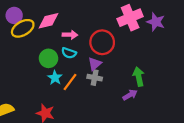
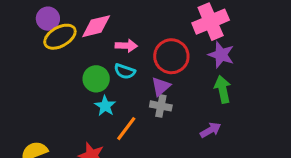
purple star: (156, 22) -> (221, 55), moved
green arrow: (139, 77) -> (223, 89), moved
orange line: (70, 82) -> (126, 129), moved

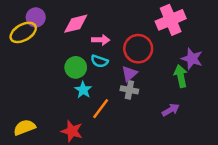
yellow ellipse: (60, 37) -> (23, 32), moved
purple star: (221, 55) -> (192, 59), moved

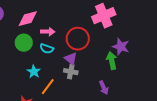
green circle: (76, 67) -> (24, 43), moved
purple triangle: (129, 74) -> (71, 59), turned -40
purple arrow: (171, 110) -> (104, 88), turned 96

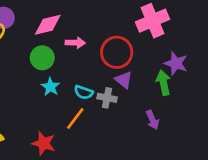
cyan semicircle: (47, 49) -> (84, 92), moved
purple triangle: (71, 59) -> (124, 80), moved
cyan star: (34, 72) -> (51, 87), moved

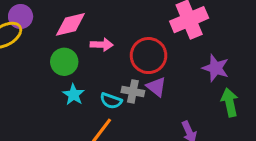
green arrow: (164, 83) -> (230, 102), moved
gray cross: (107, 98) -> (133, 91), moved

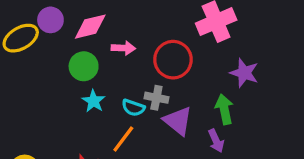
purple circle: (21, 17) -> (50, 20), moved
purple triangle: (156, 87) -> (178, 121), moved, size x1.4
green arrow: (230, 102) -> (224, 109), moved

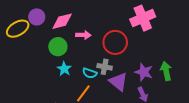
purple star: (244, 73) -> (144, 72), moved
green arrow: (224, 109) -> (166, 71), moved

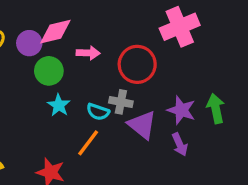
purple circle: (37, 17) -> (29, 43), moved

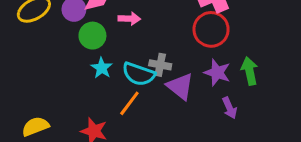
red circle: (137, 64) -> (211, 29), moved
cyan semicircle: (98, 112) -> (139, 74), size x1.5
purple arrow: (180, 144) -> (230, 108), moved

